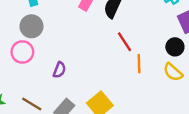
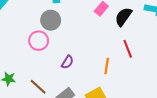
orange line: (139, 64) -> (107, 66), moved

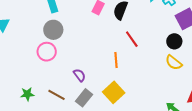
purple semicircle: (67, 62) -> (79, 75), moved, turned -56

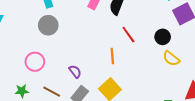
black circle: (174, 41) -> (163, 37), moved
pink circle: (47, 52) -> (35, 62), moved

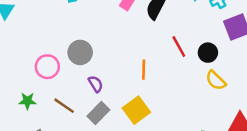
gray circle: (48, 25) -> (80, 52), moved
red line: (128, 35) -> (179, 47), moved

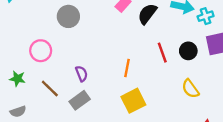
gray circle: (80, 52) -> (68, 16), moved
black circle: (208, 53) -> (188, 51), moved
yellow square: (136, 110) -> (133, 101), moved

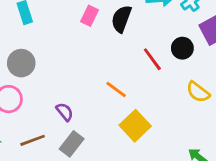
gray circle: (68, 16) -> (21, 63), moved
orange line: (127, 68) -> (116, 90), turned -48
brown line: (50, 88) -> (33, 140), turned -48

